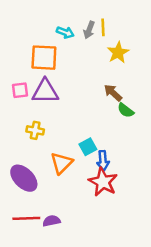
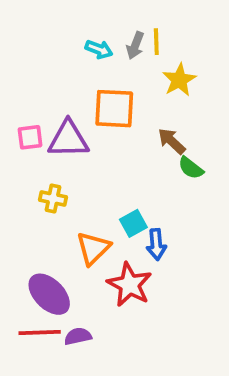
orange square: (44, 58) -> (114, 109), moved
purple ellipse: (24, 178) -> (49, 294), moved
red star: (103, 182) -> (130, 285), moved

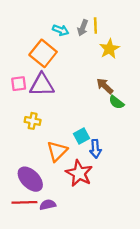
orange square: (114, 109) -> (43, 53), moved, turned 36

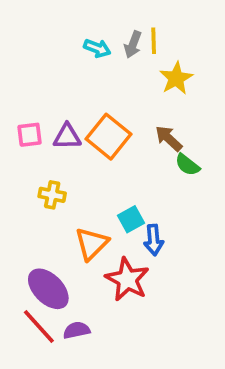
orange square: (43, 53) -> (108, 137), moved
purple triangle: (42, 85) -> (67, 137), size x0.7
red line: (24, 202) -> (39, 326), turned 50

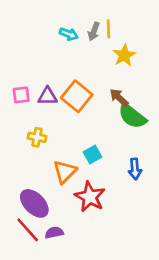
green semicircle: (187, 165) -> (132, 116), size x1.6
blue arrow: (154, 240) -> (135, 169), moved

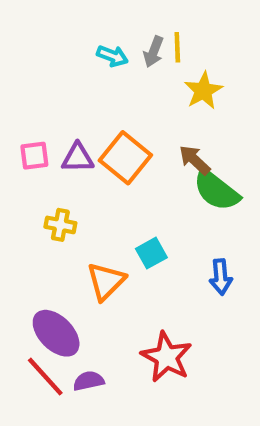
red star: (90, 197) -> (167, 357), moved

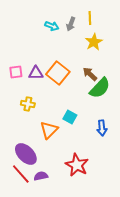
yellow line: (177, 47) -> (90, 18), moved
green semicircle: (216, 190) -> (100, 88), turned -85
cyan square: (151, 253) -> (70, 117), turned -32

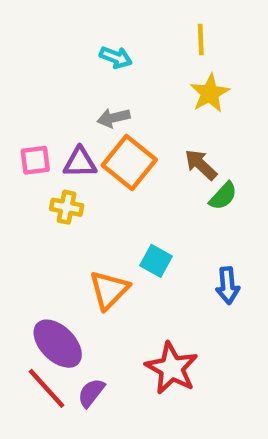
gray arrow: (71, 24) -> (114, 118), moved, turned 56
green semicircle: (100, 88) -> (223, 196), size x0.6
yellow cross: (28, 104) -> (67, 207), moved
purple semicircle: (41, 176) -> (91, 393), turned -40

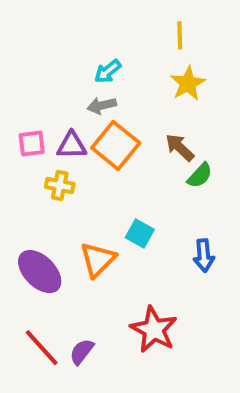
cyan arrow: (116, 57) -> (108, 71), moved, turned 120
purple ellipse: (58, 344) -> (40, 272), moved

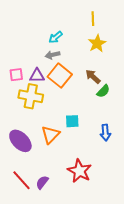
yellow cross: (60, 185) -> (31, 96), size x1.6
cyan square: (140, 234) -> (72, 121), turned -32

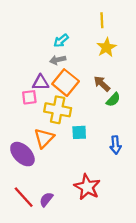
pink square: (16, 75) -> (29, 97), moved
yellow cross: (31, 96) -> (58, 110), moved
orange triangle: (50, 135) -> (44, 138), moved

